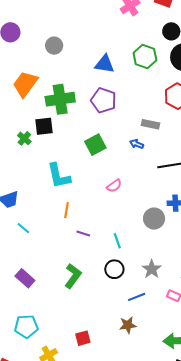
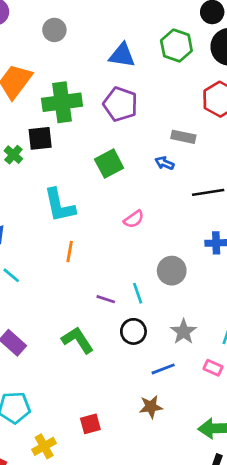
gray circle: (154, 219) -> (172, 271), moved
purple line: (83, 233) -> (106, 299), moved
green L-shape: (73, 276) -> (78, 340), turned -70

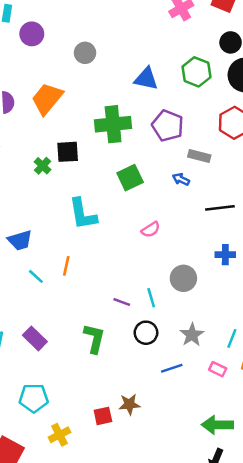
green cross: (62, 102) -> (113, 124), moved
purple pentagon: (120, 104) -> (168, 126), moved
orange line: (70, 252) -> (66, 266), moved
green L-shape: (78, 340) -> (94, 338), turned 44
brown star: (151, 407) -> (129, 404), moved

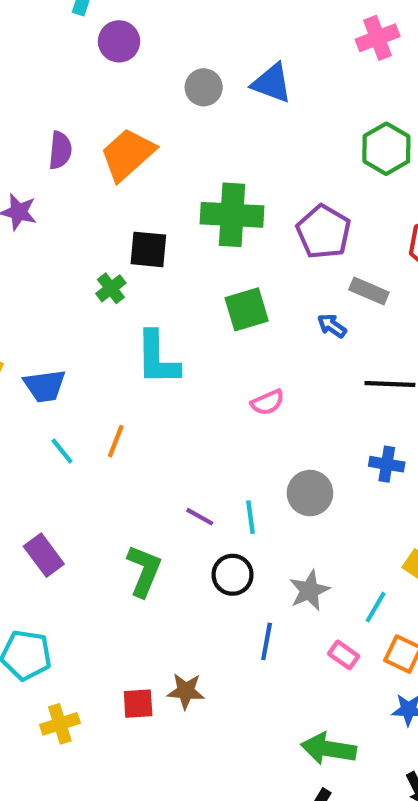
blue triangle: (146, 79) -> (272, 83), moved
green cross: (43, 166) -> (111, 288), moved
blue line: (172, 368) -> (267, 641), turned -70

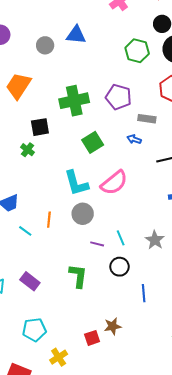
cyan L-shape: (157, 358) -> (76, 183), moved
pink semicircle: (268, 402) -> (114, 183), size x1.8
gray circle: (310, 493) -> (83, 214), moved
gray star: (309, 590) -> (155, 240), moved

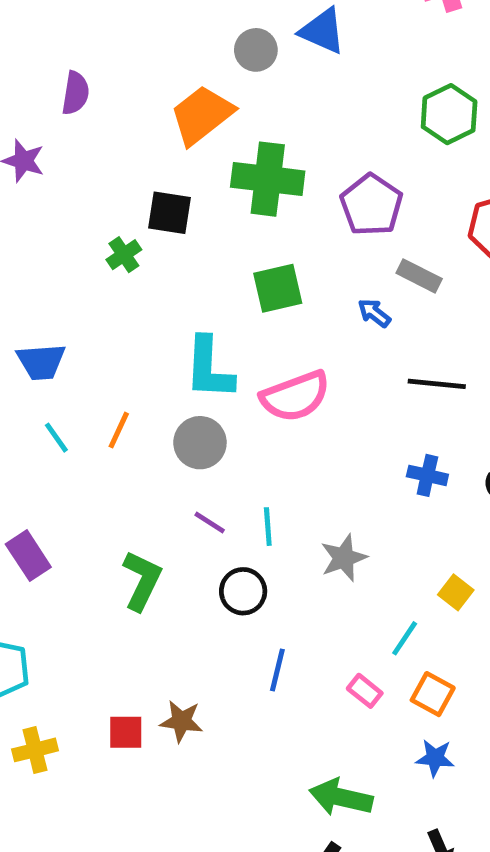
gray circle: (45, 45) -> (256, 50), moved
orange trapezoid: (18, 86) -> (202, 115), moved

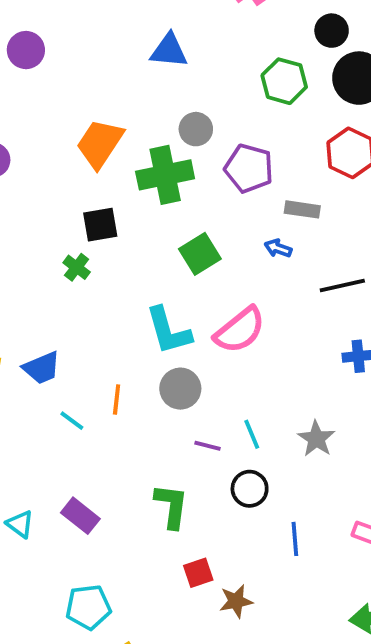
gray circle: (256, 50) -> (196, 129), moved
red square: (126, 732) -> (198, 573), moved

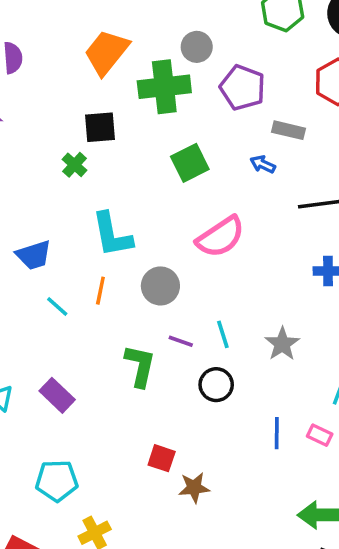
cyan L-shape: (169, 331) -> (112, 235), moved
green L-shape: (171, 506) -> (140, 366), moved
blue line: (295, 539) -> (277, 433), moved
red square: (198, 573) -> (162, 458), turned 32

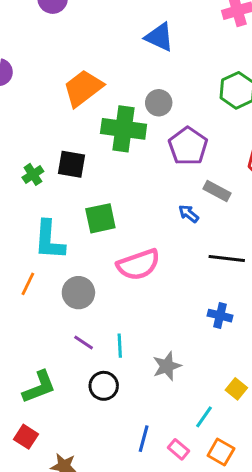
black square: (100, 127) -> (71, 164), moved
green square: (190, 163) -> (100, 218), moved
green L-shape: (140, 366) -> (39, 387), moved, turned 42
red square: (162, 458) -> (26, 437), moved

